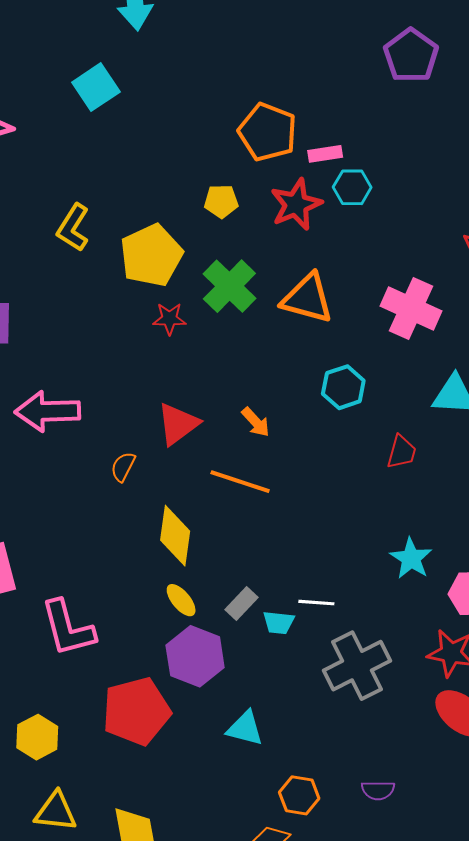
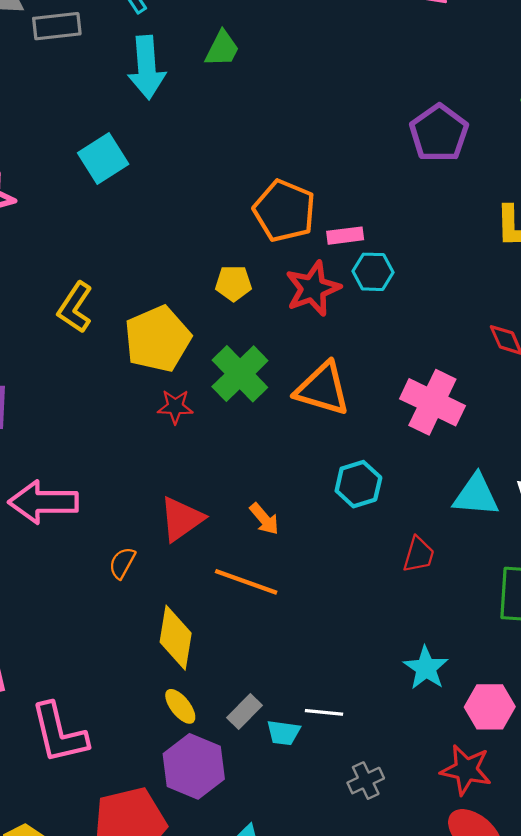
gray cross: (357, 666) -> (366, 781), size x0.5

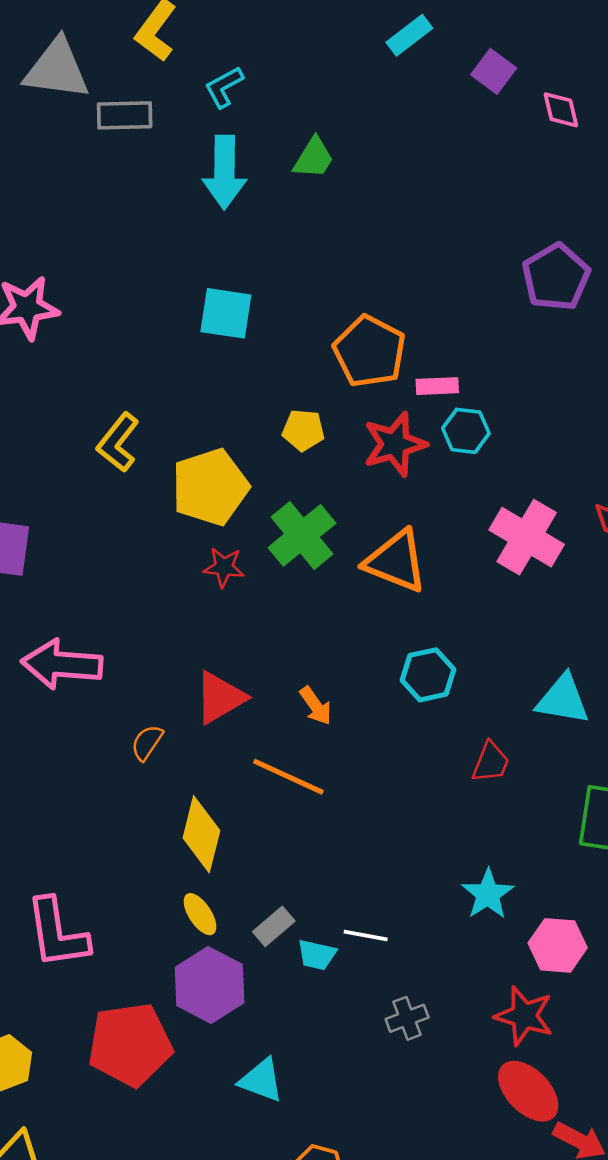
cyan square: (103, 158) -> (226, 313), moved, turned 36
pink cross: (432, 402) -> (527, 537), moved

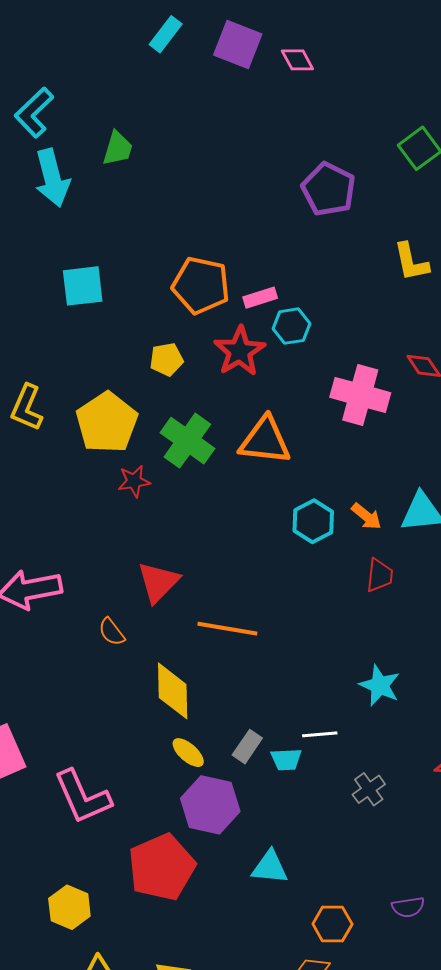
purple square: (494, 71) -> (238, 44), size x1.4
cyan L-shape: (224, 87) -> (34, 113), size x1.4
orange arrow: (316, 706) -> (366, 516), moved
orange semicircle: (147, 743) -> (112, 632), turned -56
cyan star: (488, 894) -> (380, 685), moved

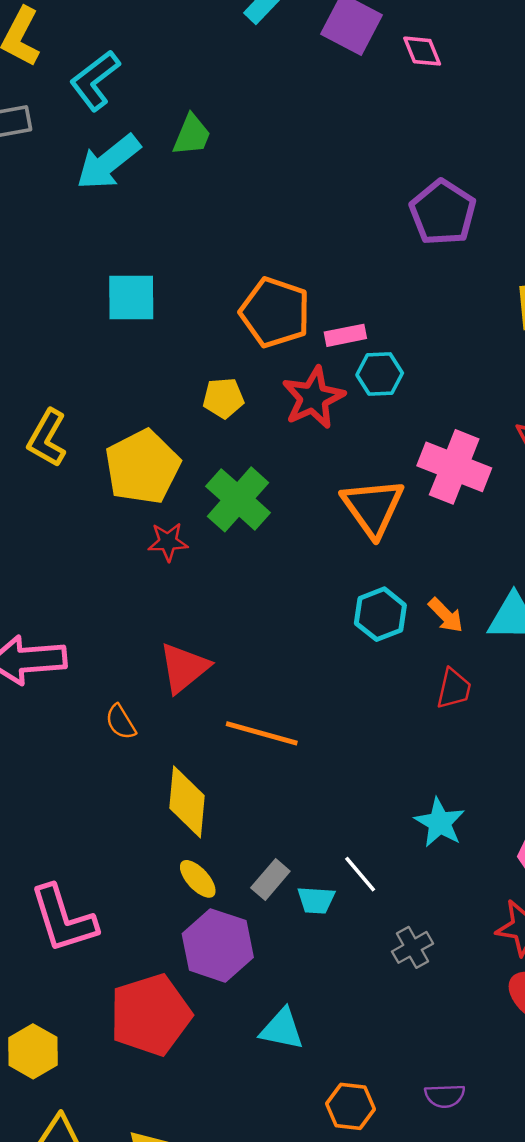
cyan arrow: (52, 178) -> (108, 162), turned 60
orange triangle: (265, 441) -> (373, 507), moved, turned 42
white line: (320, 734) -> (360, 874), turned 48

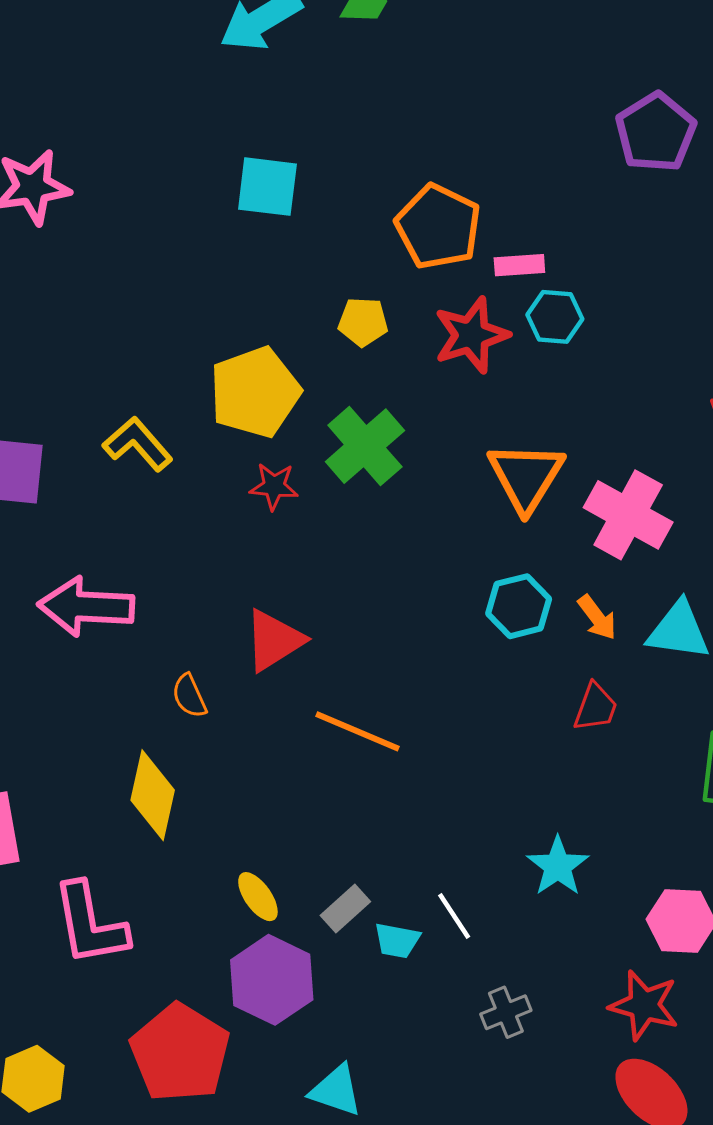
yellow L-shape: (47, 438) -> (138, 444), moved, turned 102
pink cross: (454, 467) -> (628, 515), moved
yellow diamond: (187, 802) -> (153, 795), moved
red pentagon: (150, 1015) -> (180, 1053), turned -30

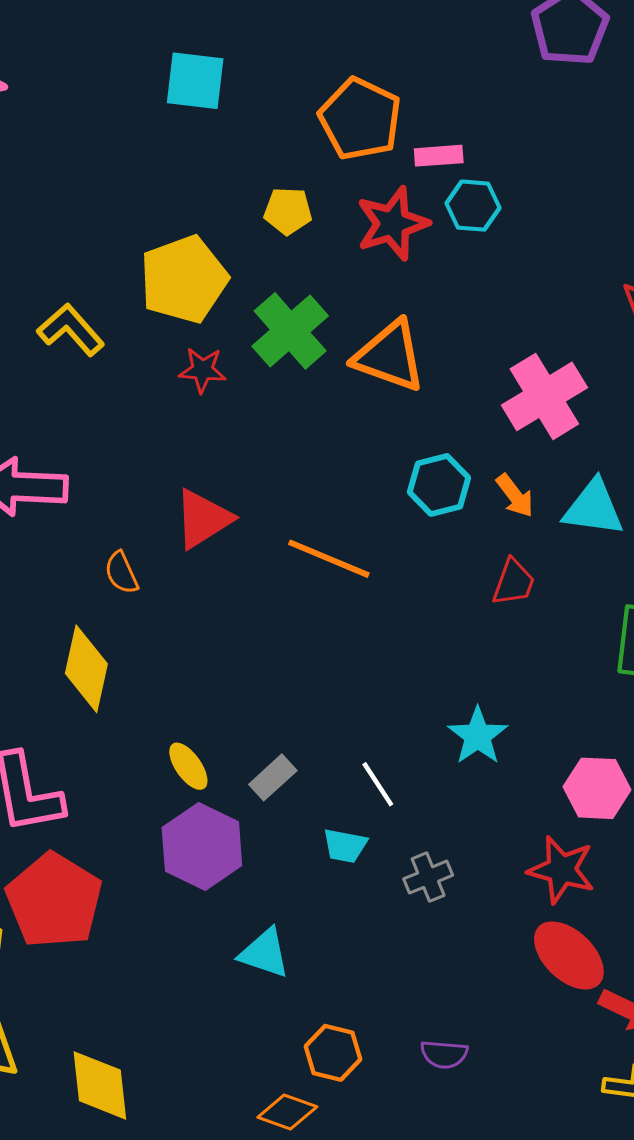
orange triangle: (526, 477) -> (390, 356), moved, turned -42
pink cross: (628, 515) -> (544, 396), turned 30
orange line: (357, 731) -> (329, 559), moved
cyan trapezoid: (397, 941) -> (345, 846), moved
red pentagon: (180, 1053) -> (54, 900), moved

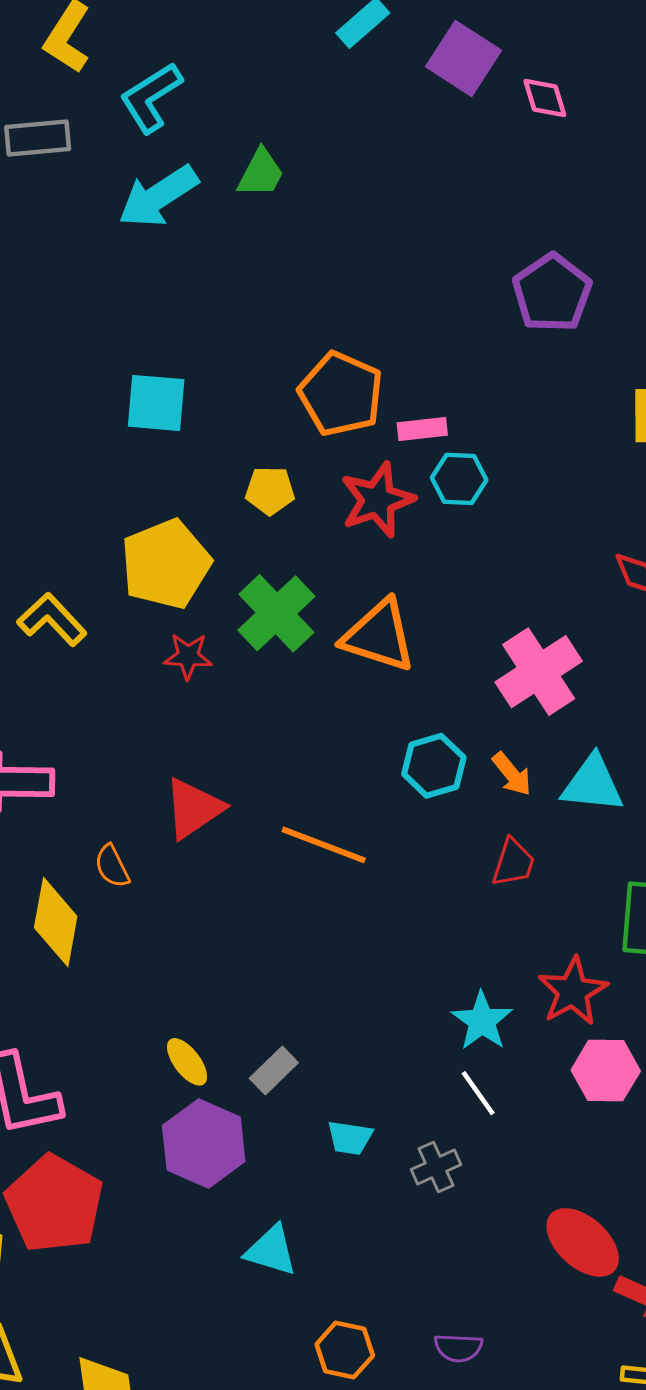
cyan square: (195, 81) -> (156, 403), moved
yellow diamond: (86, 669) -> (56, 922), moved
white line: (378, 784) -> (478, 1093), moved
red star: (561, 870) -> (573, 991), moved, turned 30

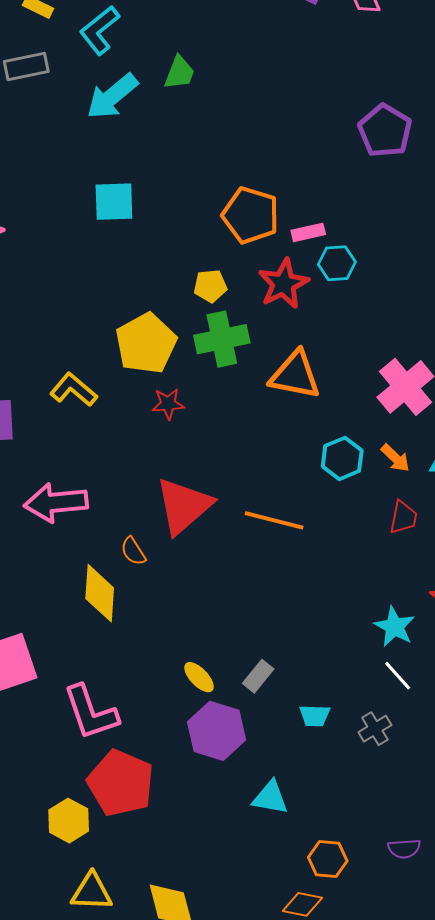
cyan square: (156, 403) -> (114, 202), moved
green cross: (276, 613) -> (222, 339), moved, turned 38
red triangle: (194, 808) -> (184, 506), size x1.4

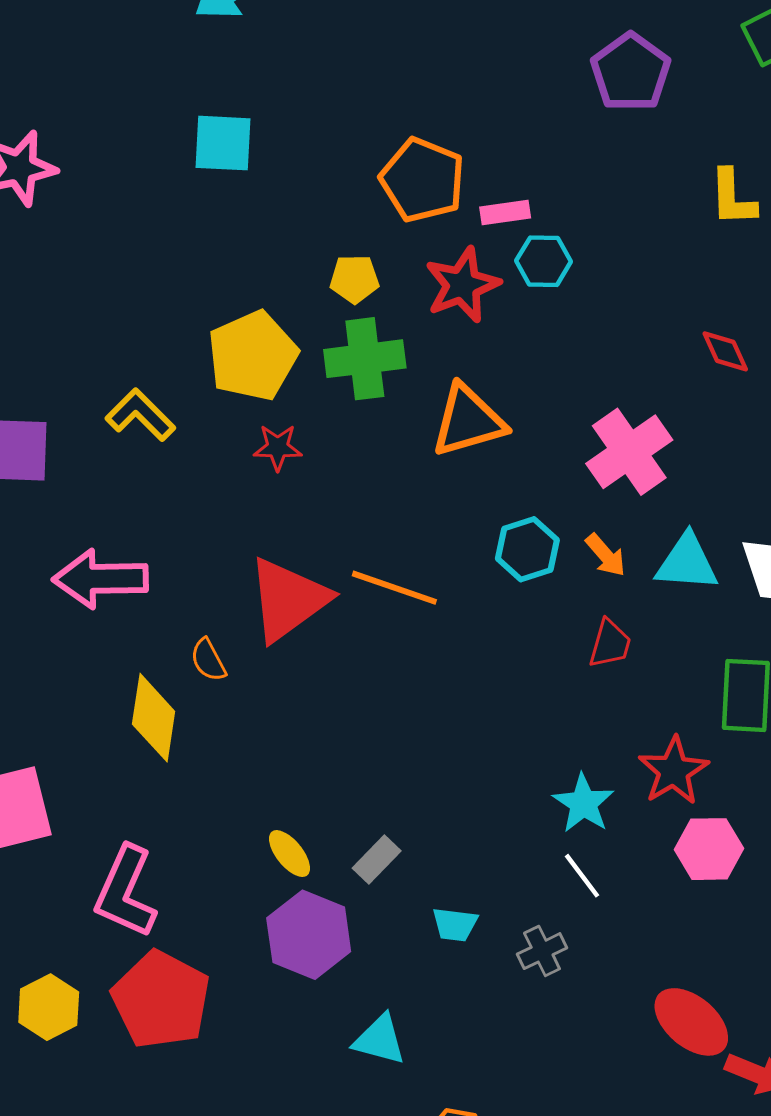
orange triangle: (295, 375) -> (468, 421), turned -32
orange line: (274, 520) -> (394, 588), moved
pink L-shape: (91, 712) -> (126, 892), turned 38
yellow hexagon: (69, 821) -> (49, 1007), moved

